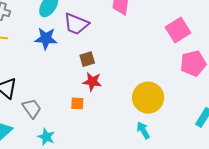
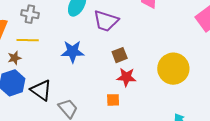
blue star: (46, 38) -> (73, 52), moved
yellow circle: (148, 98) -> (173, 69), moved

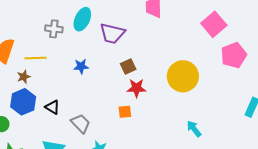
gray cross: (30, 14) -> (54, 29), moved
blue star: (73, 52) -> (81, 66), size x0.7
black triangle: (41, 90) -> (52, 107), size x0.7

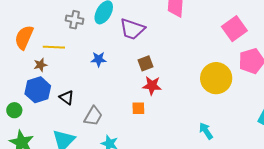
yellow circle: (183, 76) -> (216, 78), moved
gray trapezoid: (81, 123) -> (93, 116), turned 70

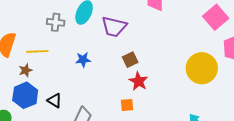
red star: (152, 86) -> (138, 81), turned 30

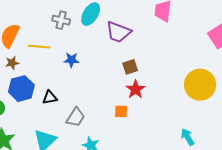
blue star: (83, 60) -> (71, 60), moved
brown star: (26, 70) -> (12, 63), moved
black triangle: (55, 101) -> (50, 98), turned -49

